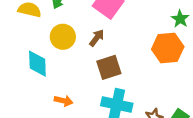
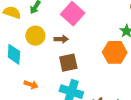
brown arrow: (97, 38) -> (61, 39), turned 48

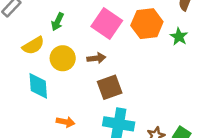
yellow semicircle: (12, 12) -> (33, 45), moved, turned 138
orange hexagon: (115, 52) -> (147, 24), moved

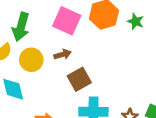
green arrow: (58, 22) -> (21, 27), size x1.6

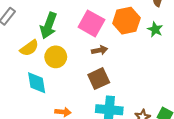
brown arrow: (63, 54) -> (100, 50), moved

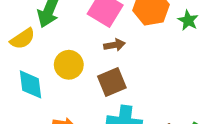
yellow circle: (56, 57) -> (69, 65), moved

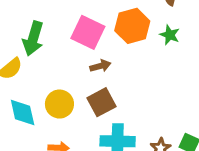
yellow circle: (69, 65) -> (59, 104), moved

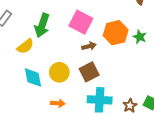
orange hexagon: (132, 26) -> (116, 33), moved
green star: (170, 35) -> (140, 37), moved

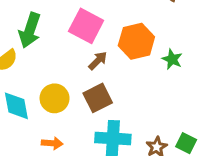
green star: (140, 37) -> (172, 59), moved
brown arrow: (89, 46) -> (98, 61), turned -32

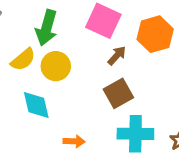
yellow circle: (55, 98) -> (56, 66), moved

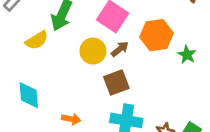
yellow circle: (56, 66) -> (93, 51), moved
cyan diamond: (36, 105) -> (29, 95), moved

